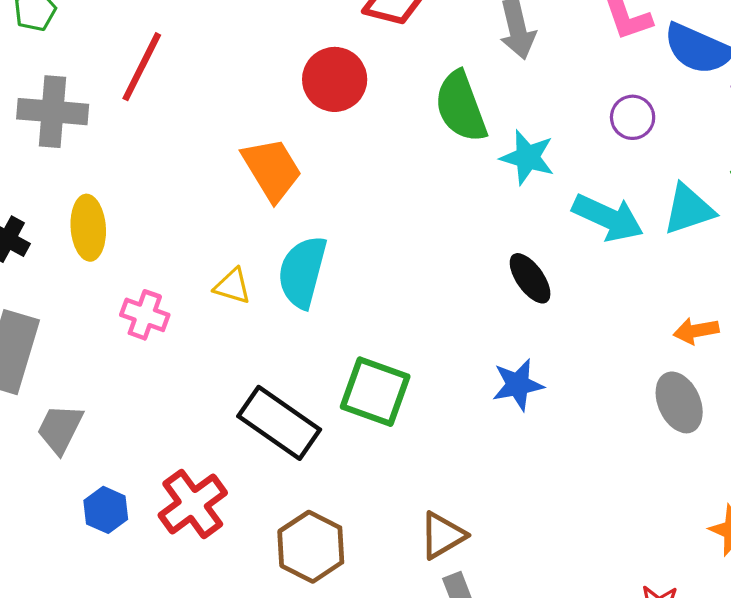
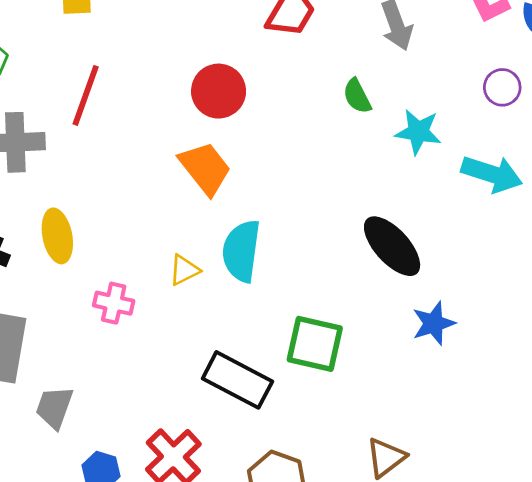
red circle: (335, 79) -> (219, 91), moved
green semicircle: (461, 107) -> (357, 96), size x0.6
black ellipse: (530, 278) -> (392, 246), moved, size x1.5
yellow triangle: (232, 286) -> (184, 270), turned -36

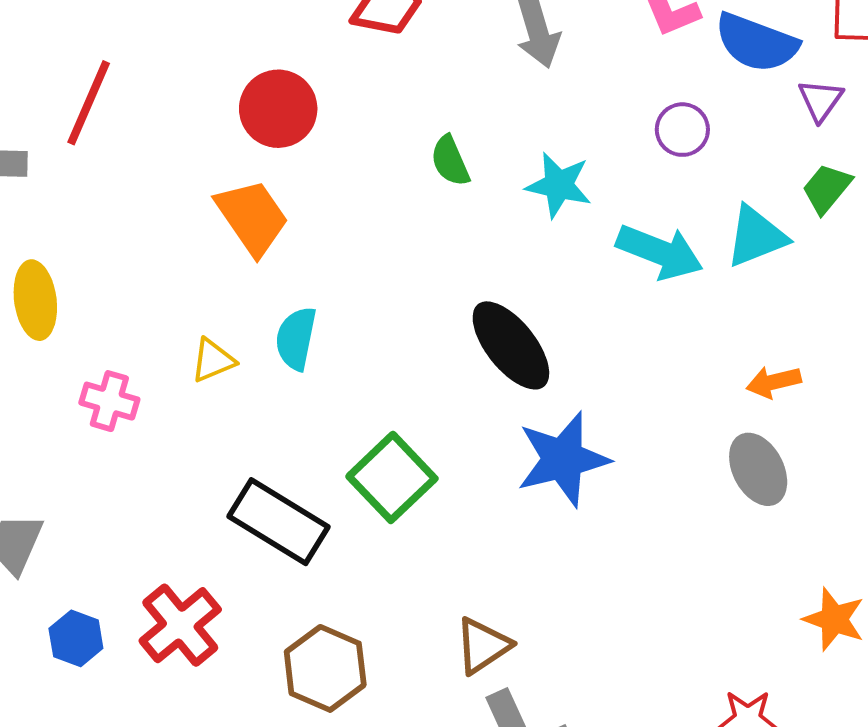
green semicircle: (357, 96) -> (450, 161), moved
cyan semicircle: (241, 251) -> (296, 338), size x0.7
blue star: (434, 323) -> (563, 459), size x1.5
green square: (315, 344) -> (392, 477), turned 30

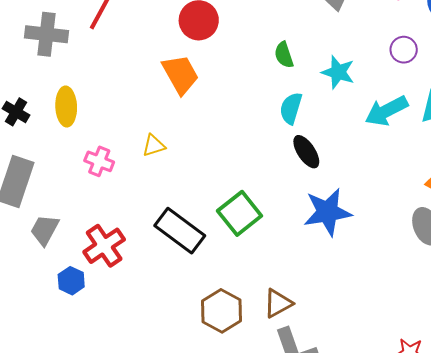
cyan arrow: (660, 252) -> (386, 111), turned 126
cyan semicircle: (296, 338) -> (291, 108), moved
black ellipse: (511, 345) -> (306, 152), size x0.7
red cross: (180, 625) -> (104, 246), moved
brown hexagon: (325, 668) -> (221, 311), moved

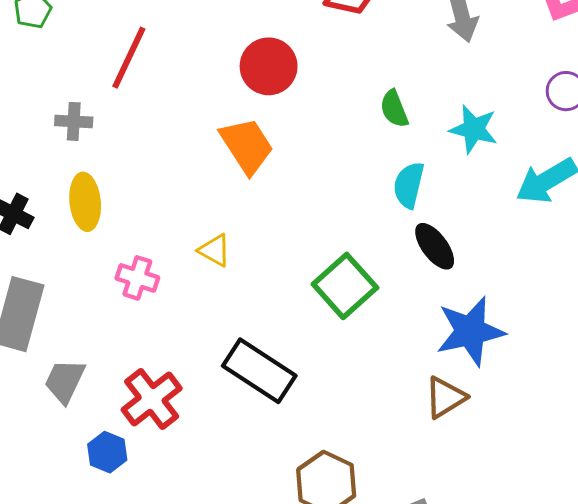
gray cross: (47, 34) -> (74, 121), moved, size x0.6
yellow triangle: (154, 145) -> (215, 250), turned 50
green square: (240, 213) -> (345, 286), moved
brown triangle: (278, 303) -> (445, 397), moved

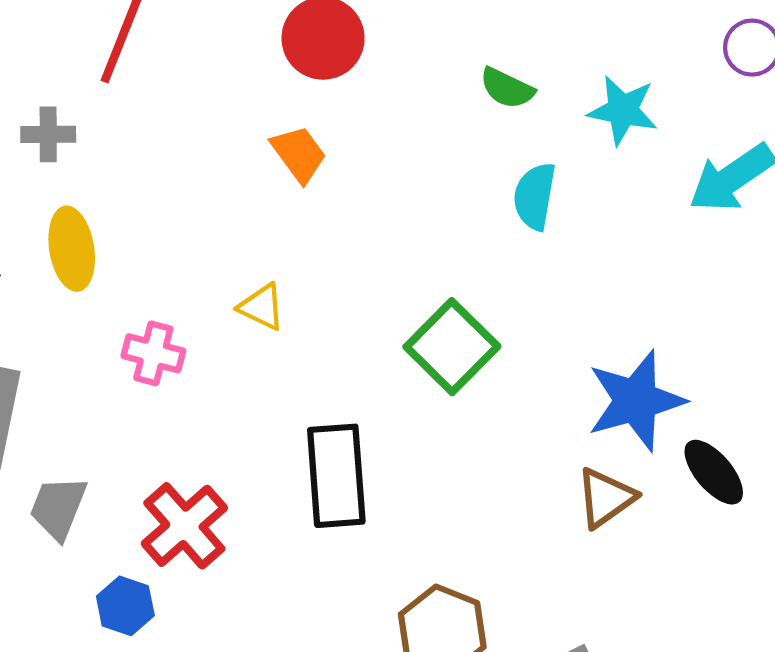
green semicircle: (394, 109) -> (507, 88), turned -39
orange trapezoid: (247, 146) -> (299, 154), size x0.7
black ellipse: (435, 246) -> (714, 472), moved
black rectangle: (259, 371) -> (336, 476), turned 56

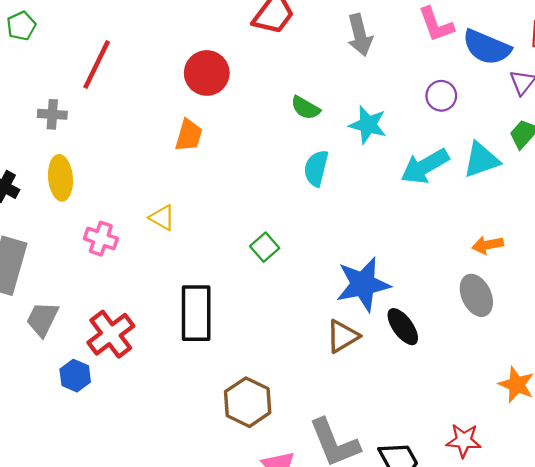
orange trapezoid: (299, 154) -> (189, 135), turned 48
green square: (452, 347) -> (265, 247), size x0.6

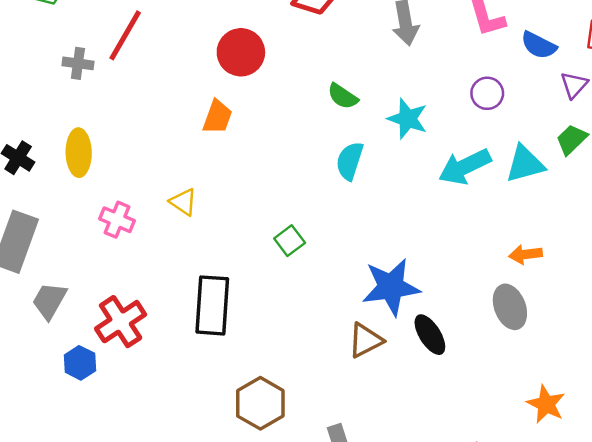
blue semicircle: (487, 47) -> (539, 45), size x0.7
gray cross: (52, 114) -> (78, 63), moved

